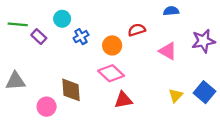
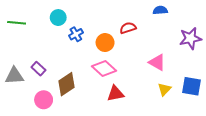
purple rectangle: (39, 37) -> (38, 69), moved
pink triangle: (168, 51) -> (157, 62), moved
brown diamond: (71, 90) -> (67, 84), turned 60
blue square: (204, 92) -> (191, 86), turned -30

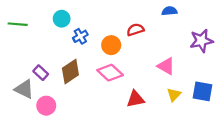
gray triangle: (14, 76) -> (24, 89), moved, turned 30
brown diamond: (67, 84) -> (70, 72), moved
red triangle: (115, 94) -> (135, 99), moved

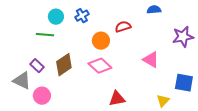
green line: (18, 24) -> (45, 35), moved
blue cross: (80, 36) -> (82, 16), moved
yellow triangle: (174, 95) -> (163, 101), moved
red triangle: (135, 99) -> (117, 99), moved

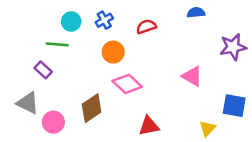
red semicircle: (123, 27) -> (146, 27), moved
orange circle: (101, 41) -> (113, 52), moved
brown diamond: (64, 65) -> (92, 108), moved
purple rectangle: (37, 66) -> (43, 70), moved

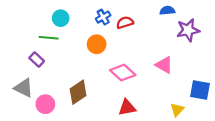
blue cross: (104, 20) -> (103, 17), moved
purple star: (233, 47) -> (188, 30), moved
pink diamond: (127, 84) -> (123, 73), moved

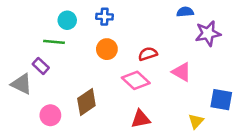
blue cross: (103, 17) -> (105, 17), moved, turned 32
red semicircle: (125, 23) -> (148, 54), moved
gray triangle: (24, 88) -> (22, 84), moved

